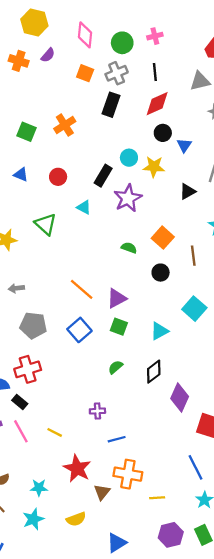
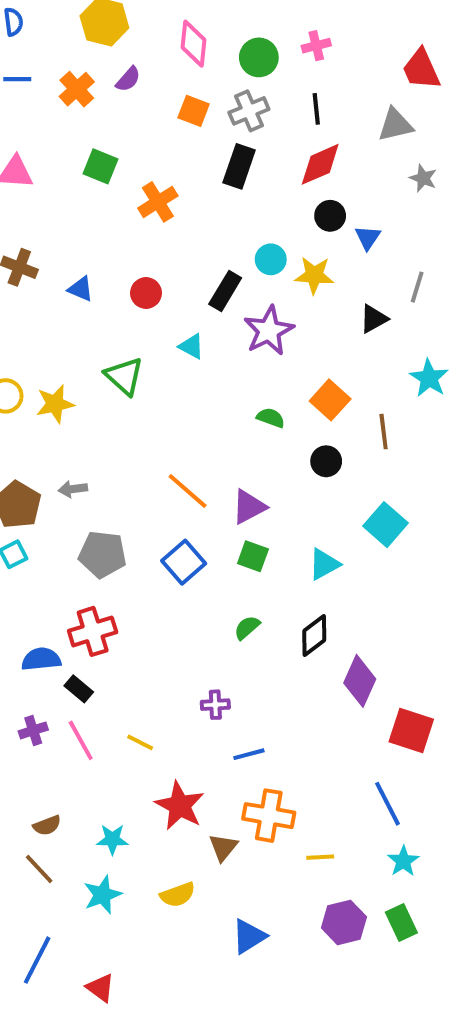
orange cross: (19, 61) -> (77, 89), turned 30
green square: (27, 132) -> (100, 166), moved

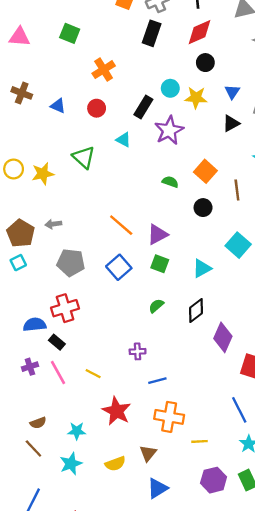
orange cross: (158, 202) -> (104, 70), moved
blue triangle: (368, 238) -> (232, 92), moved
brown triangle: (223, 847) -> (148, 453), moved

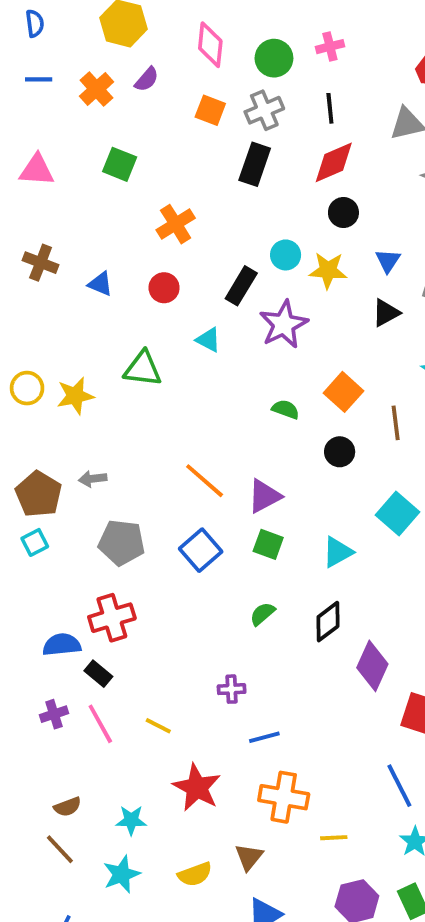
green triangle: (84, 157) -> (143, 369), turned -35

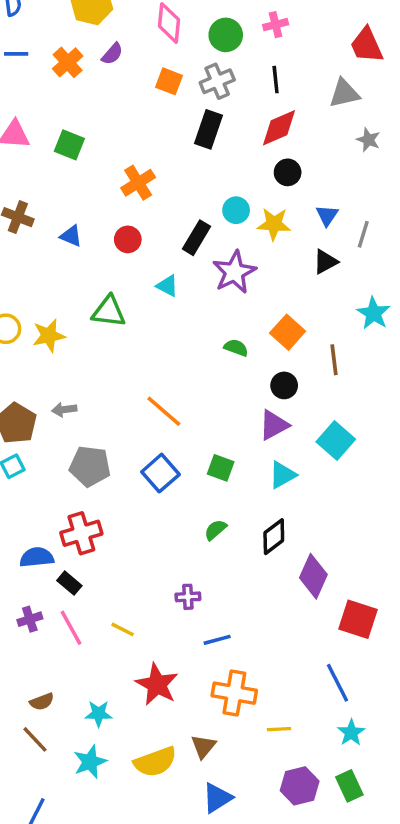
green square: (120, 164) -> (69, 145), moved
purple triangle: (264, 496) -> (274, 425), moved
yellow semicircle: (195, 874) -> (155, 762), size x1.4

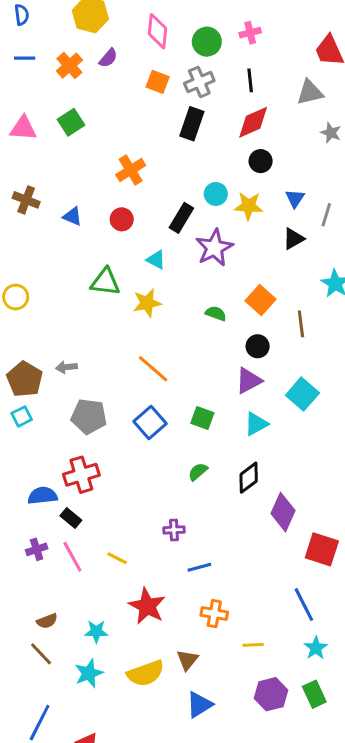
green square: (69, 145) -> (71, 122), moved, turned 35
yellow star: (49, 336) -> (147, 303), moved
orange cross: (234, 693) -> (214, 614), size x0.7

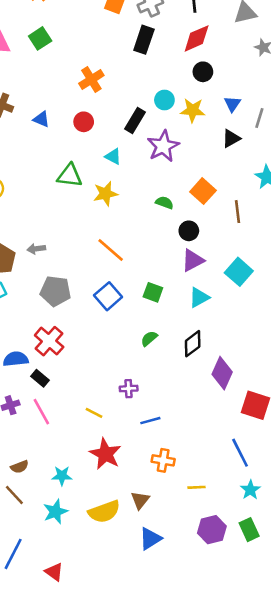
black circle: (258, 346) -> (189, 231), moved
red cross: (81, 475) -> (49, 341), turned -32
yellow line: (117, 558) -> (94, 413), moved

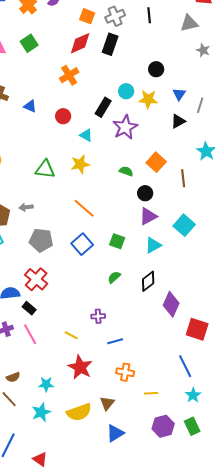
red diamond: (197, 38) -> (80, 43), moved
red circle: (84, 122) -> (63, 116), moved
green triangle: (70, 176) -> (45, 169), moved

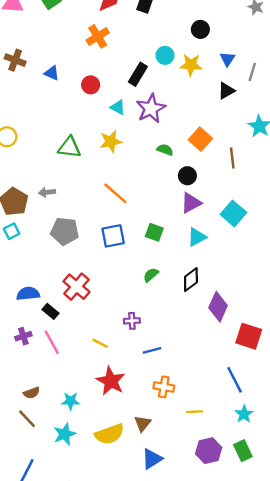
purple star: (125, 127) -> (151, 108), moved
blue square: (82, 244) -> (113, 236), turned 30
red cross: (36, 279) -> (76, 287), moved

